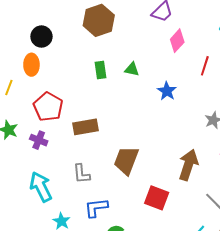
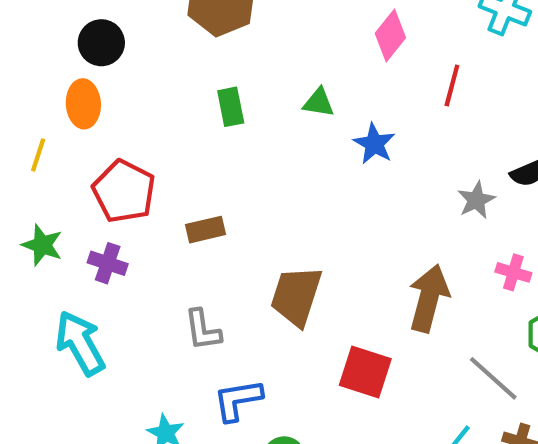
green triangle: (132, 69) -> (319, 103), moved
brown rectangle: (85, 127) -> (205, 230), size x0.7
cyan arrow: (41, 187) -> (80, 343), moved

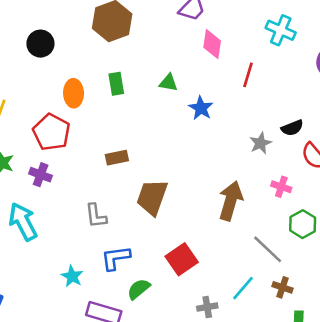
pink diamond: (390, 35) -> (212, 44), turned -32
orange ellipse: (83, 104) -> (74, 93), moved
brown rectangle: (205, 230) -> (117, 158), moved
red square: (365, 372) -> (182, 259), moved, turned 36

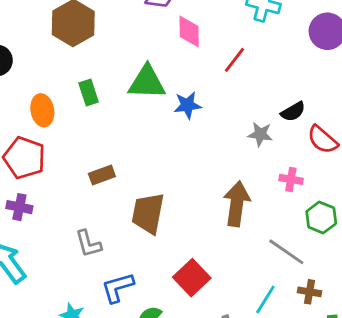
red line: (248, 75) -> (234, 60), turned 30
green triangle: (168, 83) -> (147, 82), size x1.8
blue star: (201, 108) -> (187, 105), turned -30
gray star: (261, 143) -> (260, 134), turned -30

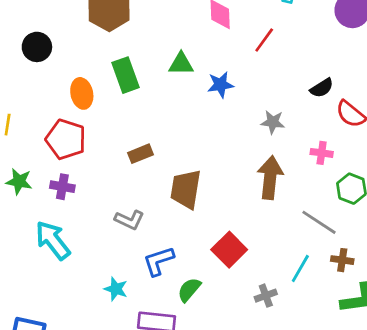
green triangle: (147, 82) -> (181, 64), size x0.7
green rectangle: (89, 92) -> (126, 75), size x1.4
gray star: (260, 134) -> (273, 122), moved
gray L-shape: (88, 244) -> (129, 220), turned -48

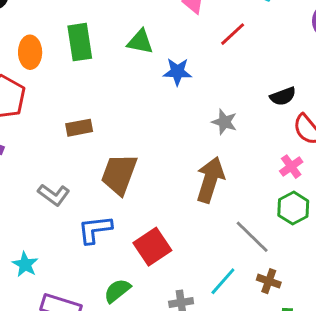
pink cross: (322, 153) -> (291, 167), moved, turned 35
blue L-shape: (159, 261) -> (95, 230), moved
green semicircle: (189, 290) -> (117, 291), moved

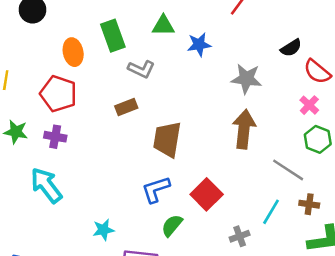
gray star: (224, 122) -> (246, 79), size x1.4
gray L-shape: (54, 195) -> (141, 69), moved
cyan star: (25, 264) -> (103, 230), turned -30
green semicircle: (117, 291) -> (172, 225), moved

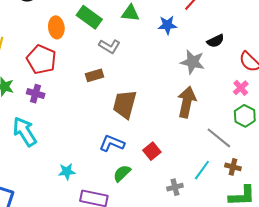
green rectangle: (113, 36) -> (89, 17), turned -40
blue star: (199, 45) -> (167, 25), moved
black semicircle: (291, 48) -> (216, 41), moved
blue L-shape: (156, 189) -> (112, 143), turned 35
red square: (207, 194) -> (152, 151), size x0.7

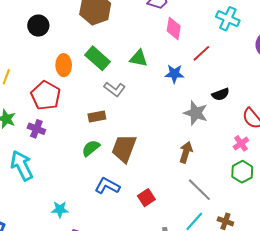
brown arrow: (187, 102) -> (186, 152), size x0.7
gray line: (219, 138) -> (199, 190), moved
green semicircle: (122, 173) -> (91, 148), moved

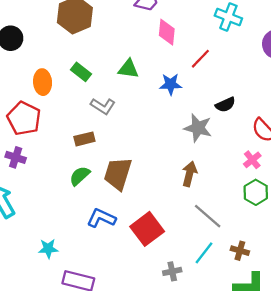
green rectangle: (97, 58) -> (81, 72), size x0.7
red square: (146, 198) -> (147, 229), size x1.6

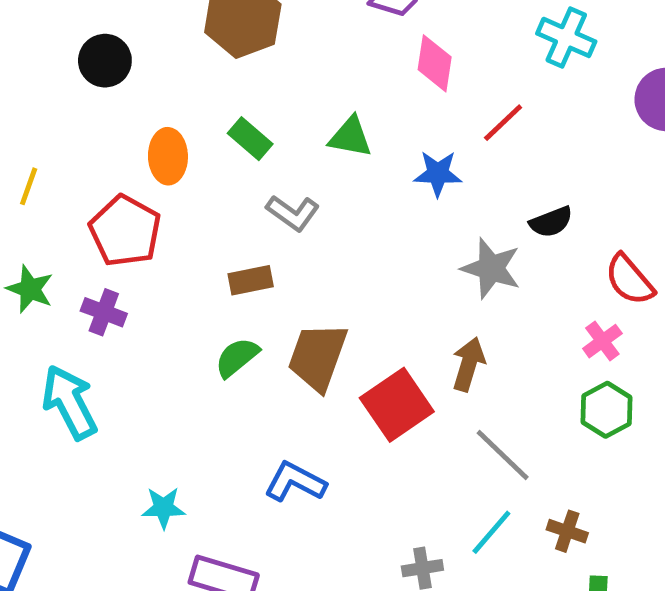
blue L-shape: (101, 218) -> (295, 482), moved
red square: (147, 229) -> (397, 405), moved

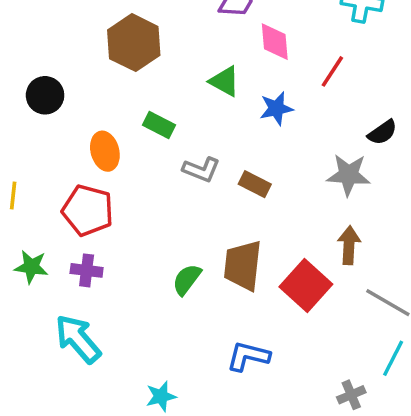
green triangle: (350, 137) -> (225, 81), moved, turned 32
blue star: (438, 174) -> (276, 108), moved
brown rectangle: (251, 280) -> (255, 184), moved, turned 52

